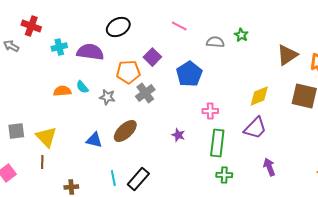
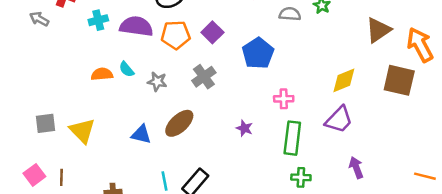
orange pentagon: (128, 72) -> (176, 35), moved
brown line: (42, 162) -> (61, 177), moved

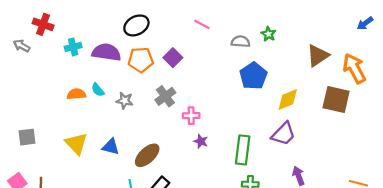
blue pentagon: (258, 53) -> (253, 76), moved
pink cross: (284, 99) -> (191, 116), moved
brown ellipse: (179, 123) -> (147, 155), moved
yellow triangle: (82, 131) -> (76, 144), moved

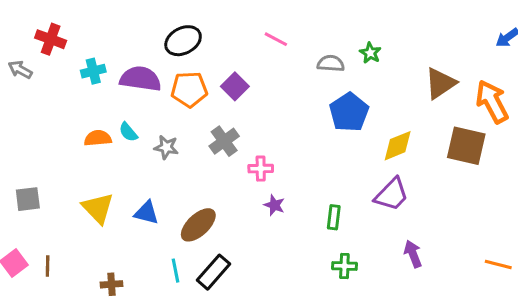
green rectangle: (243, 150) -> (334, 217), size x0.6

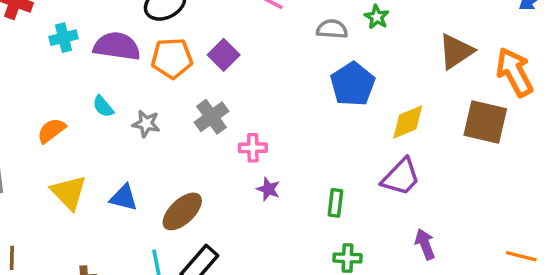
orange semicircle: (98, 138) -> (51, 131), moved, turned -32

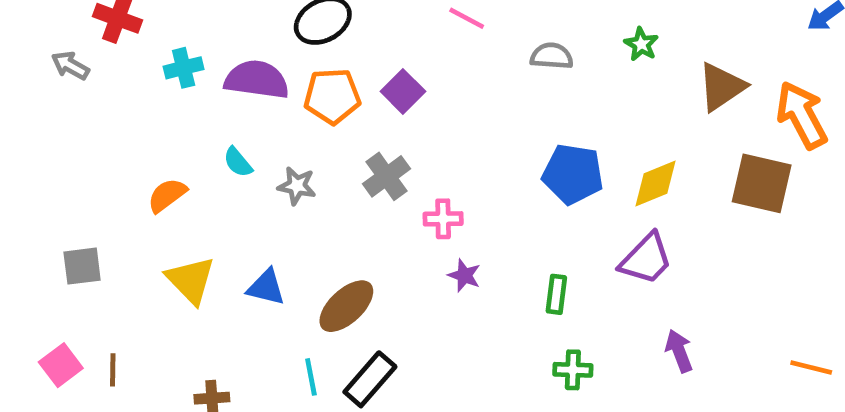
green star: (377, 17) -> (641, 44), moved
blue pentagon: (353, 84) -> (573, 174), moved, turned -30

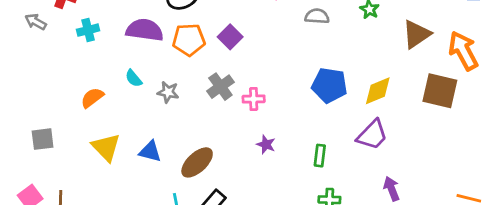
cyan cross: (184, 68) -> (88, 30), moved
pink cross: (443, 219) -> (254, 99), moved

